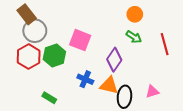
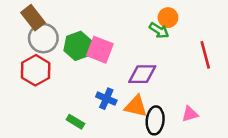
green arrow: (134, 37) -> (159, 30), moved
green hexagon: (54, 56) -> (78, 46), moved
purple diamond: (114, 60) -> (142, 74), turned 55
green rectangle: (49, 98) -> (75, 122), moved

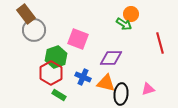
green hexagon: (78, 46) -> (56, 57), moved
red hexagon: (36, 70) -> (51, 73), moved

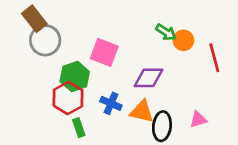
orange circle: (131, 14) -> (183, 40), moved
green rectangle: (59, 95) -> (79, 128), turned 40

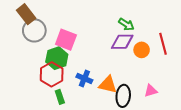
orange circle: (183, 40) -> (142, 50), moved
pink square: (104, 52) -> (66, 40), moved
purple diamond: (149, 78) -> (122, 42), moved

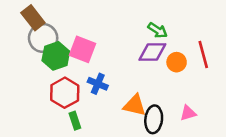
green hexagon: (57, 58) -> (56, 56), moved
blue cross: (84, 78) -> (98, 84), moved

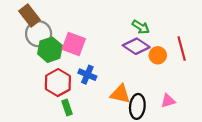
purple diamond: (152, 52) -> (136, 46), turned 35

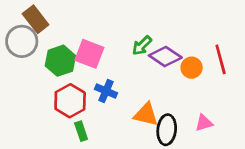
green arrow: (141, 27) -> (142, 46), moved, turned 102
gray circle: (39, 34) -> (22, 41), moved

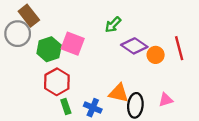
green arrow: (142, 46) -> (113, 25), moved
blue cross: (106, 91) -> (93, 108), moved

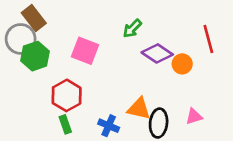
red line: (179, 48) -> (208, 39), moved
green hexagon: (49, 49) -> (35, 56), moved
green rectangle: (66, 106) -> (65, 124), moved

